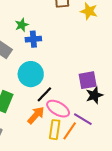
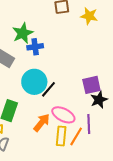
green star: (22, 25) -> (23, 33), size x1.5
black line: (44, 94) -> (49, 89), moved
purple line: (83, 119) -> (89, 124), turned 60

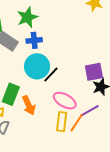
blue cross: (35, 47) -> (34, 40), moved
orange arrow: (42, 123) -> (29, 105), moved, turned 114
purple line: (89, 124) -> (90, 111), turned 60

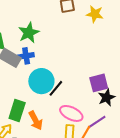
blue cross: (34, 40) -> (26, 56), moved

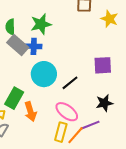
purple square: (99, 83) -> (103, 65), moved
black line: (56, 88) -> (70, 83), moved

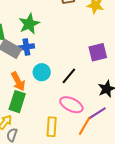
cyan circle: (44, 74) -> (42, 72), size x0.7
orange arrow: (30, 112) -> (18, 81), moved
yellow rectangle: (61, 132) -> (52, 127), moved

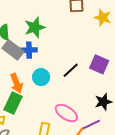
purple square: (98, 52) -> (99, 64), turned 30
black line: (69, 76) -> (71, 70), moved

